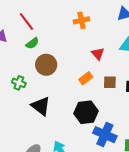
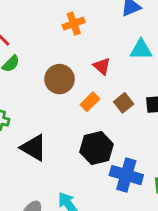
brown circle: (46, 65) -> (59, 79), moved
brown square: (110, 82) -> (124, 103), turned -32

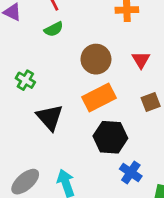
orange rectangle: (90, 102) -> (99, 98), moved, size x1.6
blue cross: (126, 175) -> (131, 173), size x0.7

